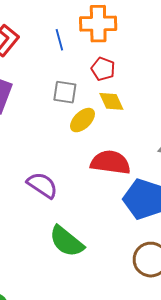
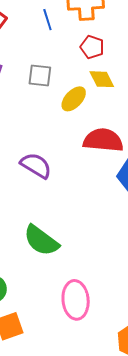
gray square: (65, 92) -> (40, 76), moved
green semicircle: (67, 241) -> (41, 241), moved

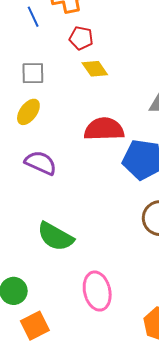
yellow ellipse: (74, 99) -> (28, 112), moved

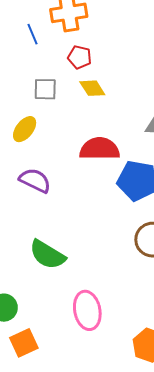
gray square: (33, 73) -> (45, 89), moved

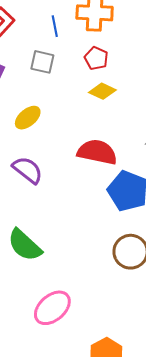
yellow diamond: (92, 88) -> (102, 91), turned -44
gray square: (45, 89) -> (42, 62), moved
pink ellipse: (87, 310) -> (52, 308), turned 48

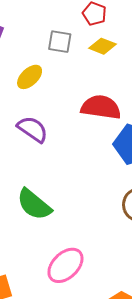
gray square: (42, 62) -> (60, 42), moved

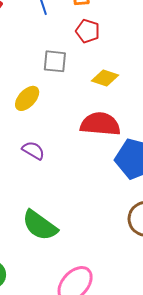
yellow diamond: (103, 46) -> (105, 78), moved
purple semicircle: (32, 129) -> (33, 150), size x0.7

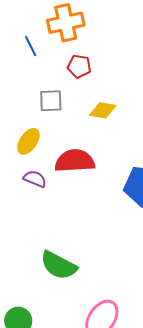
red semicircle: (100, 124) -> (75, 161), moved
purple semicircle: (33, 150) -> (35, 179), moved

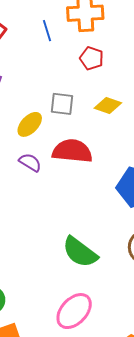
gray square: (51, 101) -> (62, 104), moved
green semicircle: (59, 265) -> (80, 252), moved

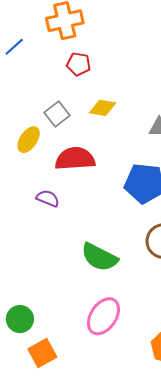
blue line: (47, 31) -> (14, 47), moved, turned 75
gray square: (62, 104) -> (57, 114), turned -35
purple semicircle: (30, 162) -> (48, 198), moved

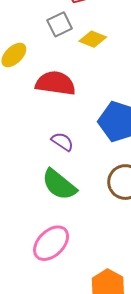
gray square: (57, 114) -> (60, 24), moved
purple semicircle: (48, 198) -> (62, 142), moved

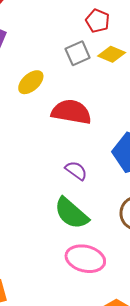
yellow diamond: (93, 39) -> (112, 54), moved
pink ellipse: (51, 243) -> (85, 259), moved, turned 57

